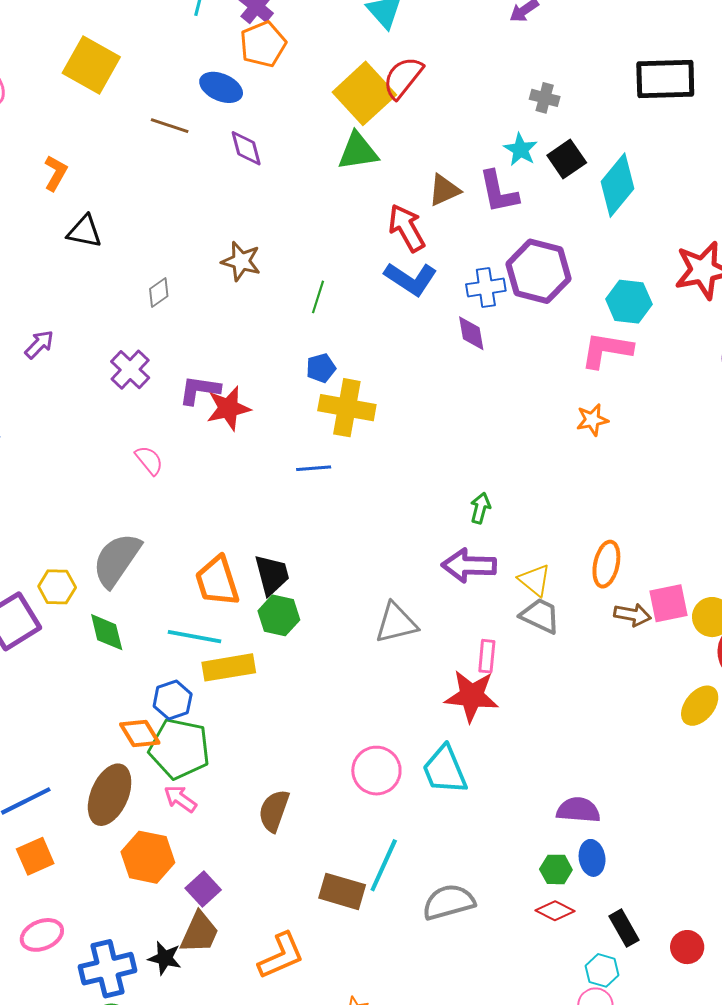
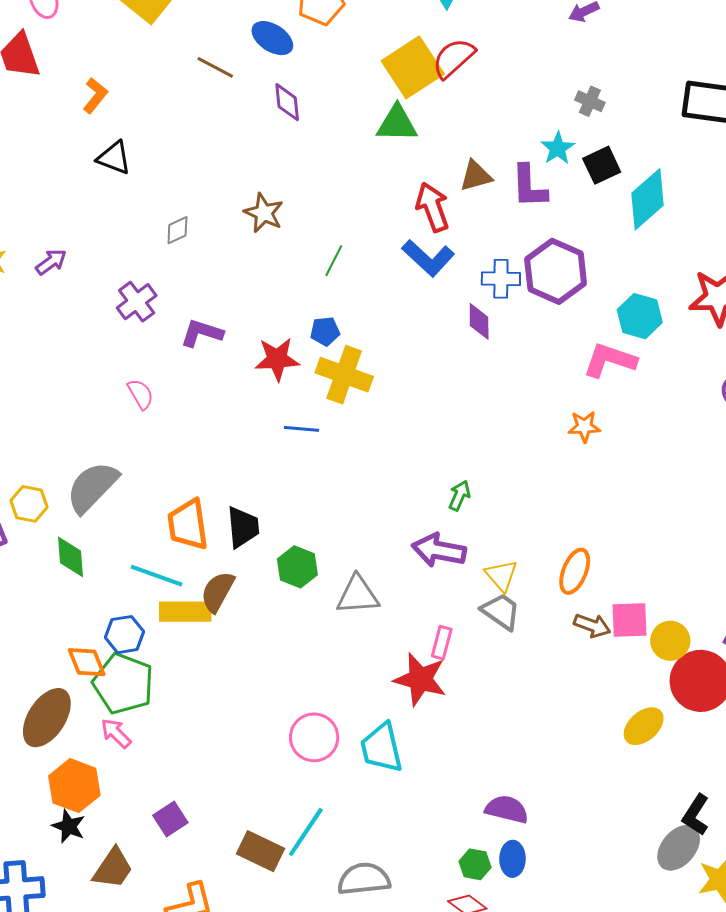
red star: (228, 408) -> (277, 359), moved
green hexagon: (279, 615) -> (297, 567), moved
brown semicircle: (274, 811) -> (218, 592), moved
purple square: (203, 889) -> (170, 819), moved
black star: (165, 958) -> (69, 826), moved

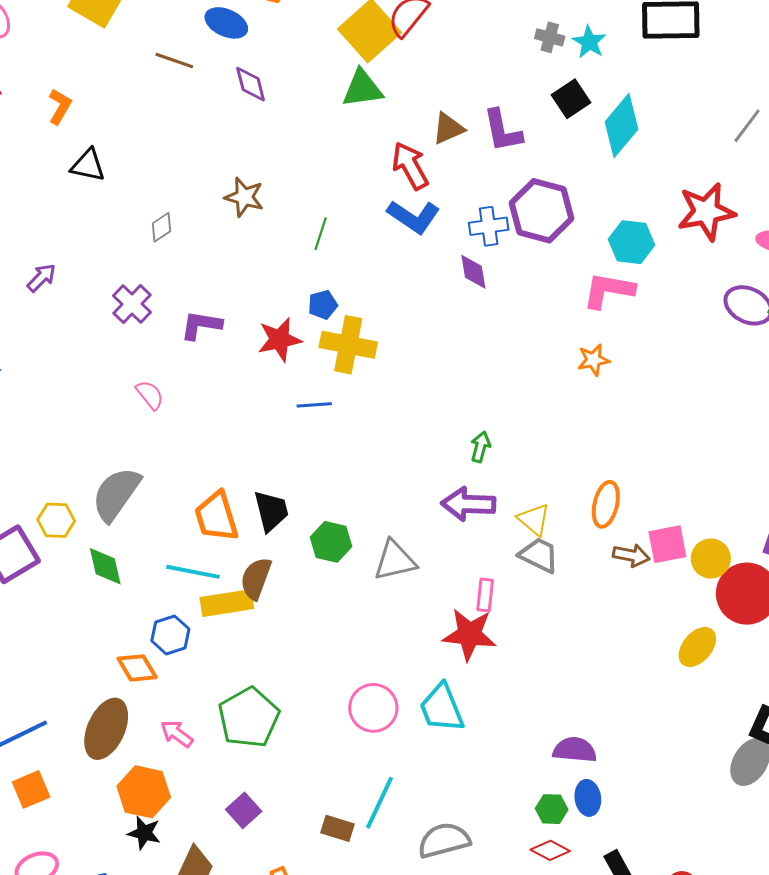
cyan star: (558, 148) -> (589, 42), moved
green pentagon: (123, 684) -> (249, 718), moved, turned 30
brown rectangle: (260, 851) -> (338, 828), size x0.7

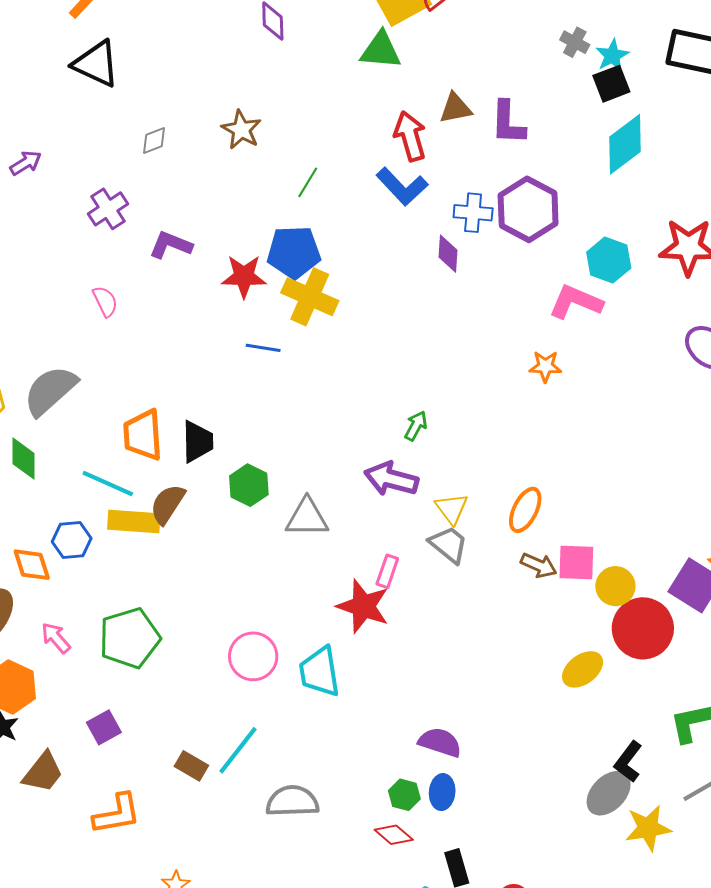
black square: (571, 99) -> (611, 84), moved
black triangle: (88, 165) -> (96, 64), size x1.4
blue pentagon: (323, 305) -> (294, 252), size x1.8

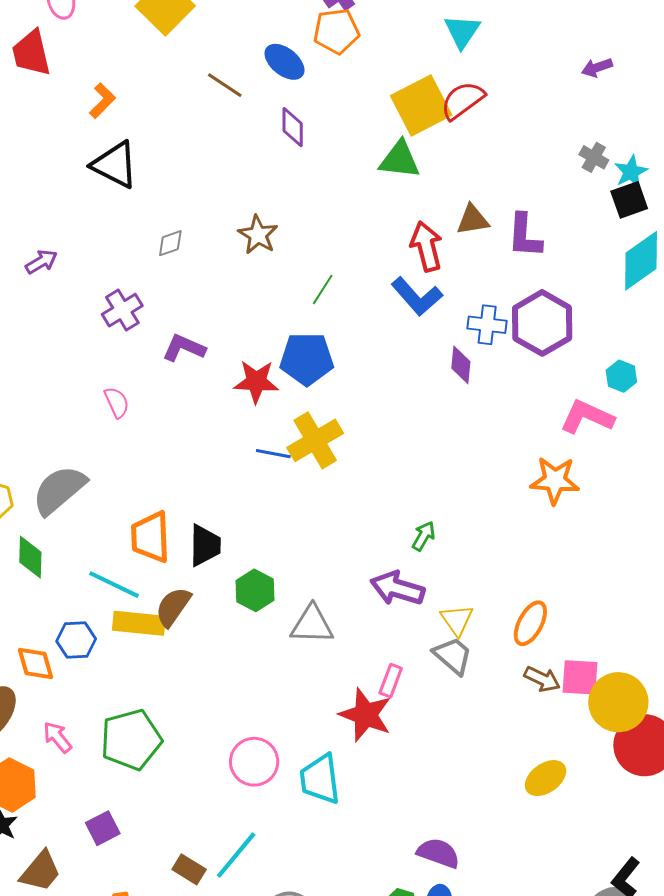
cyan hexagon: (609, 260) -> (621, 376), size x0.7
yellow cross: (310, 297) -> (315, 440), moved, turned 34
orange star: (545, 366) -> (555, 480), size x1.5
yellow circle: (615, 586) -> (618, 702), size x1.5
yellow ellipse: (583, 669) -> (546, 778), moved

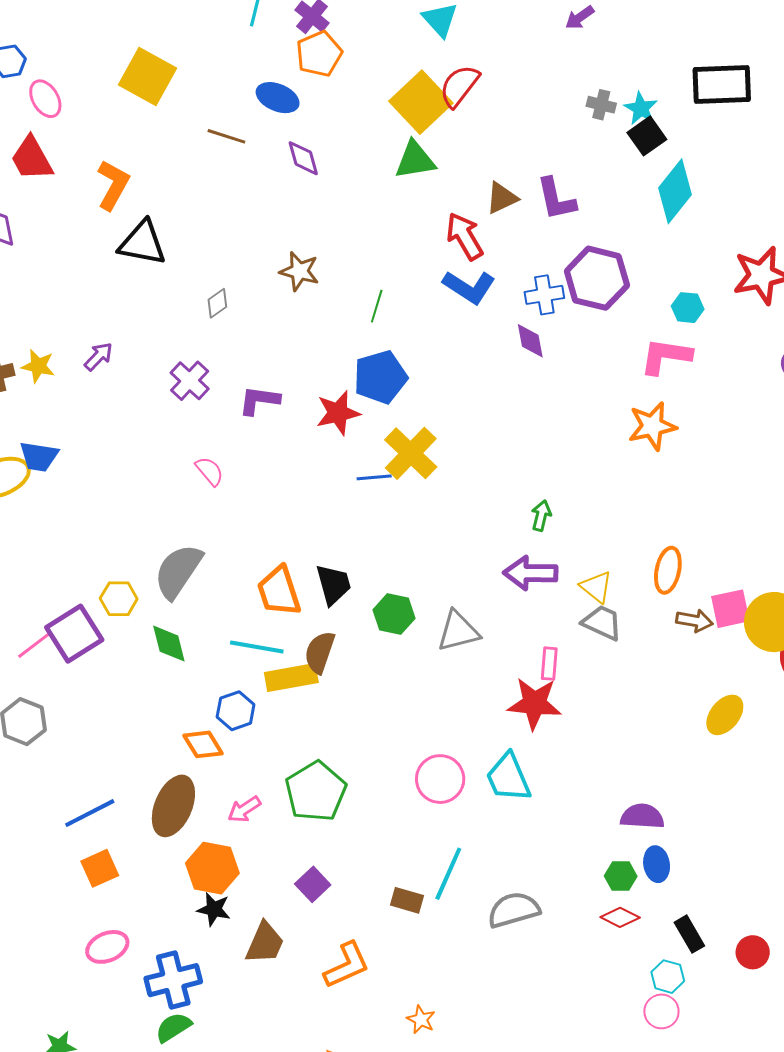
orange L-shape: (102, 101) -> (113, 185), size x1.4
pink arrow: (57, 737) -> (244, 809), turned -68

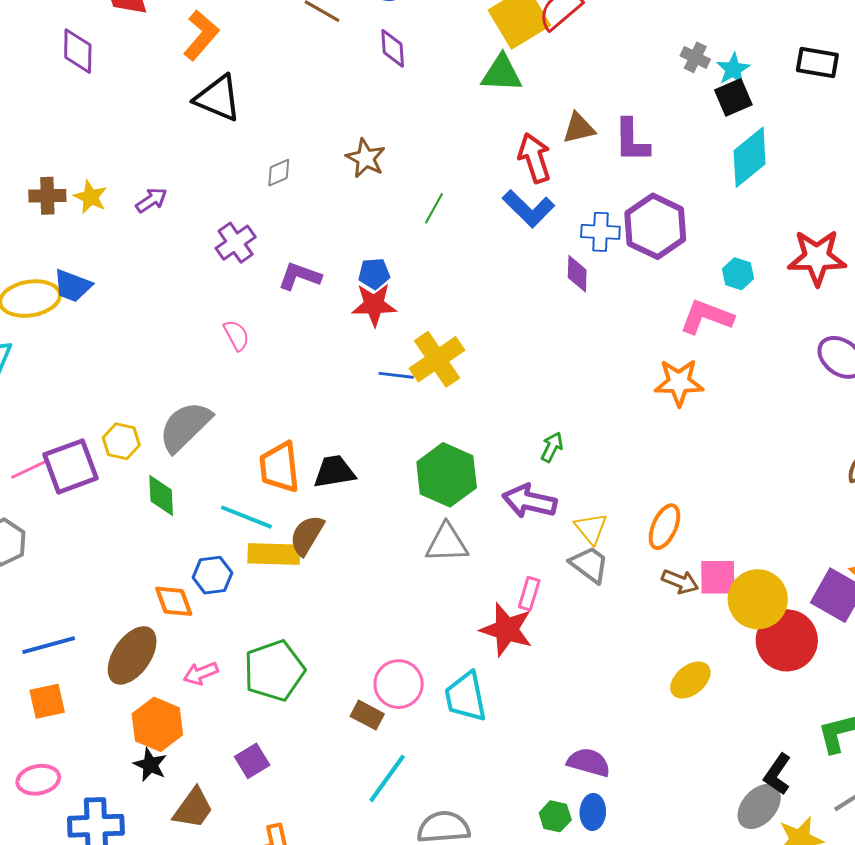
black rectangle: (722, 85) -> (817, 63), size x0.7
blue pentagon: (380, 377) -> (374, 274), moved, size x0.6
black trapezoid: (333, 584) -> (334, 472), turned -96
green hexagon: (394, 614) -> (447, 475), moved, size x1.5
brown rectangle: (407, 900) -> (367, 715), moved

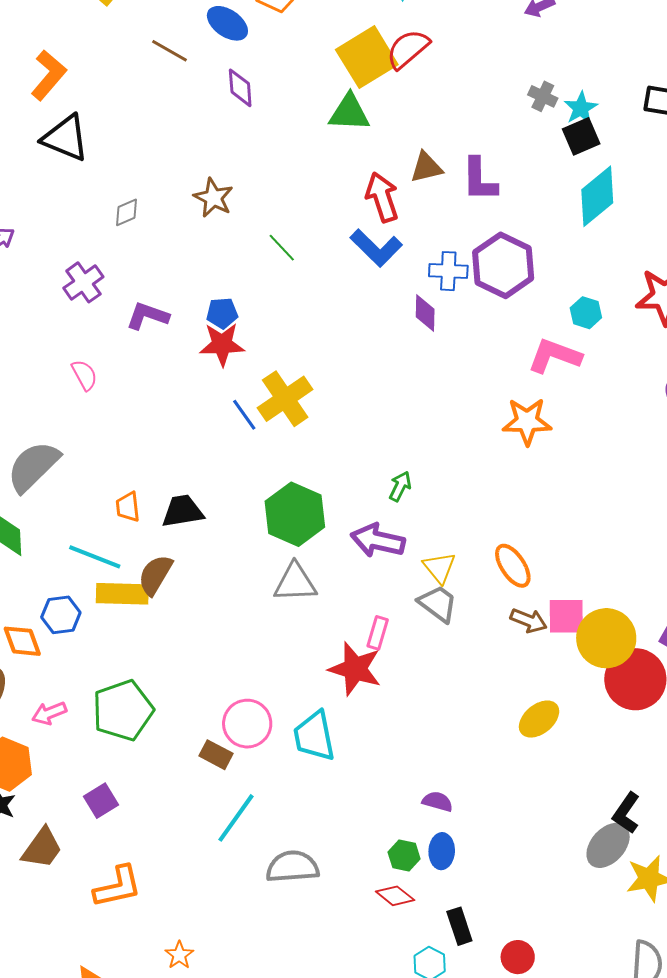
green line: (434, 208) -> (282, 248), turned -72
blue line: (396, 375) -> (244, 415), turned 48
orange trapezoid: (279, 467) -> (128, 507), size x0.6
orange ellipse: (664, 527) -> (513, 566), turned -57
purple semicircle: (589, 762) -> (437, 801), size x0.7

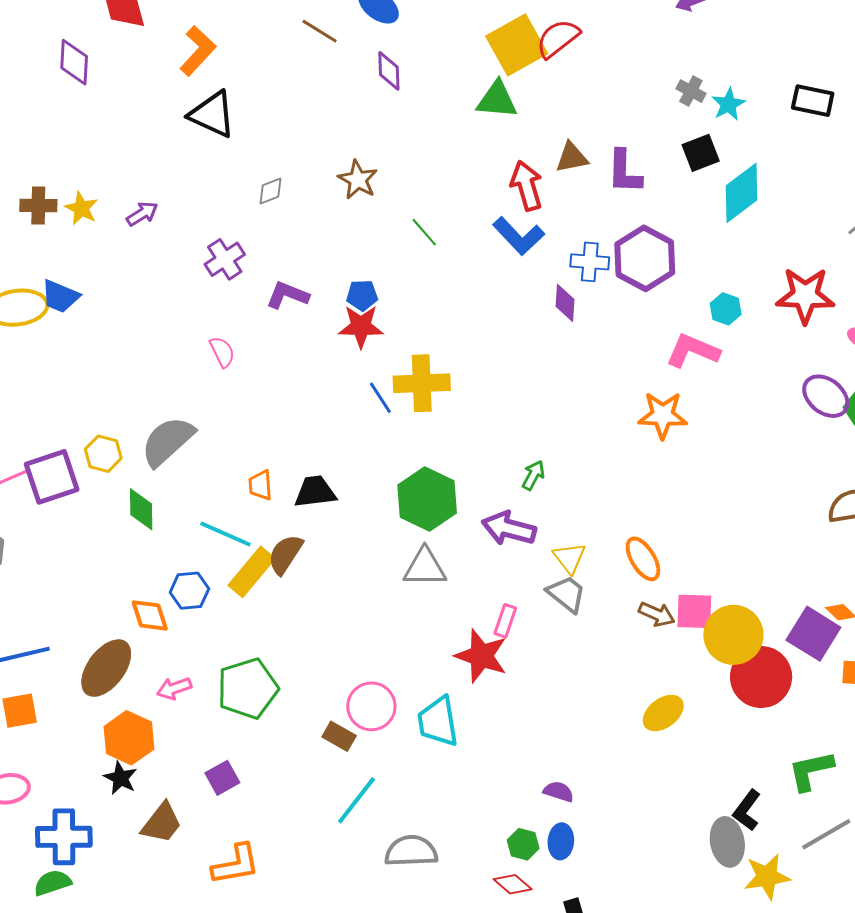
black square: (581, 136) -> (701, 153), moved
yellow cross: (285, 399) -> (422, 383), turned 30
yellow rectangle: (122, 594) -> (252, 572), turned -54
gray ellipse: (608, 845) -> (727, 842), turned -54

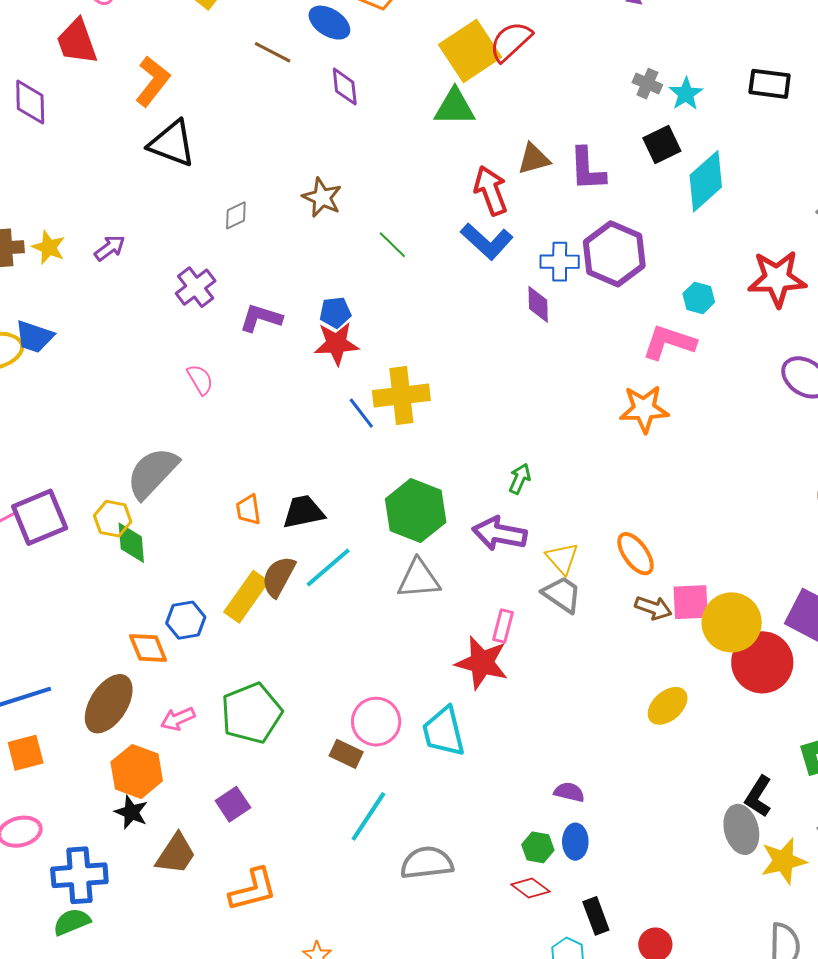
yellow hexagon: (103, 454) -> (113, 519), moved
cyan line: (225, 534) -> (328, 567), moved, turned -60

